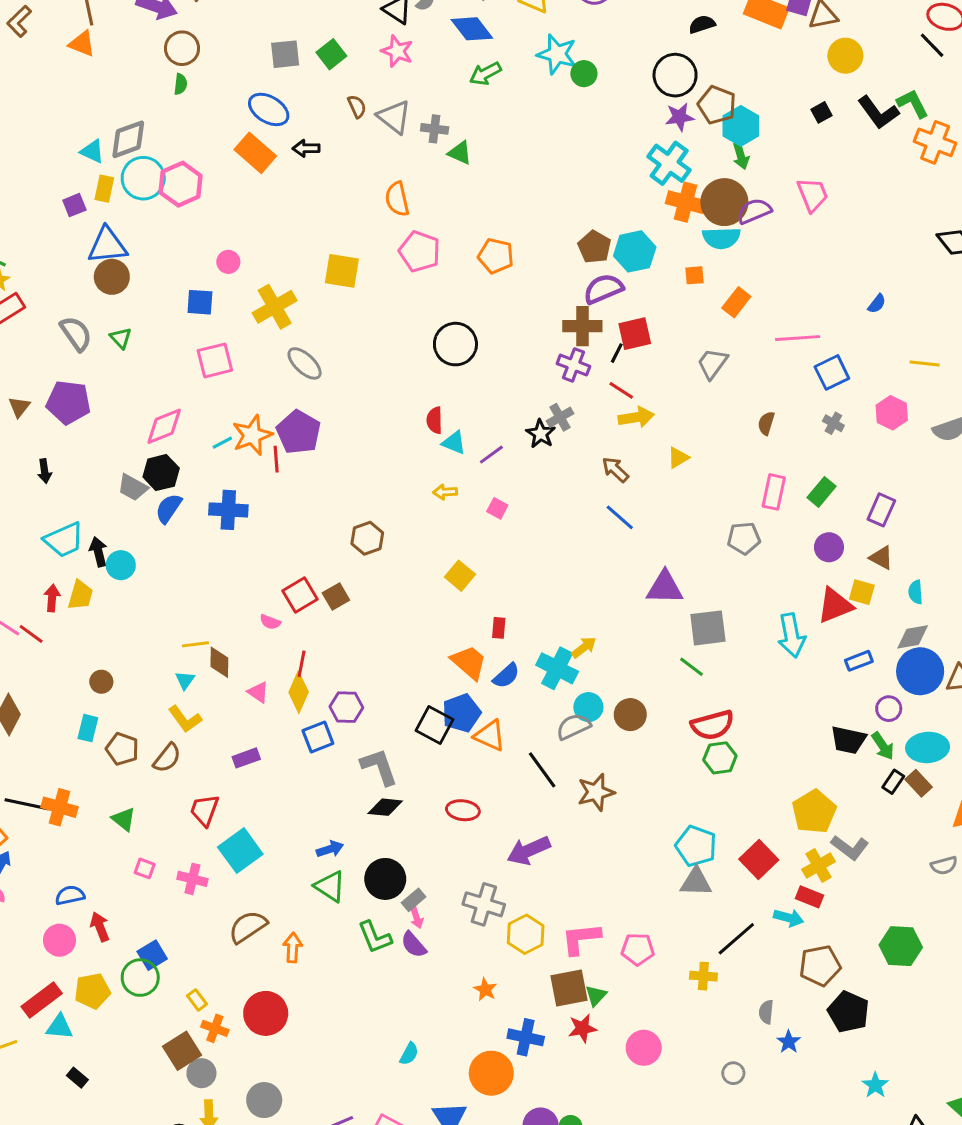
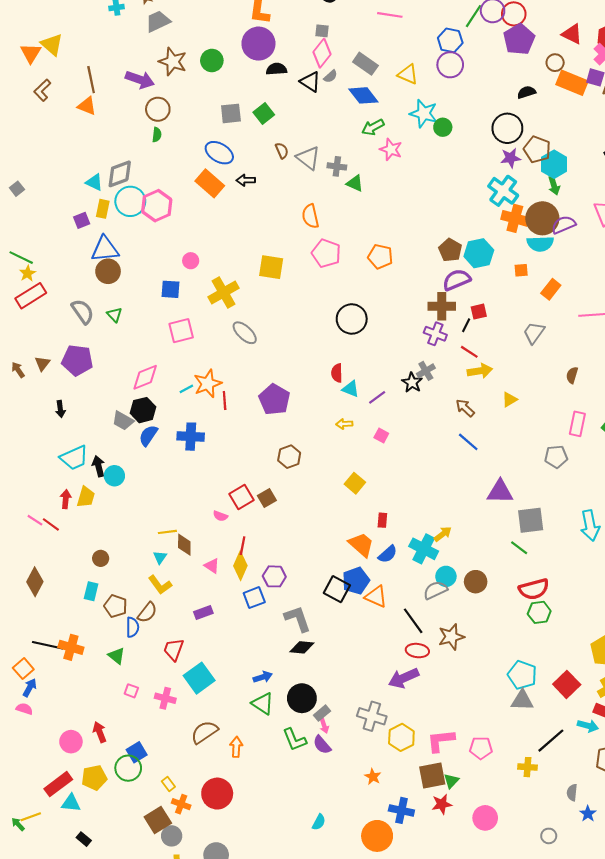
pink star: (397, 51) -> (391, 149), moved
red square: (635, 334) -> (479, 312), size x0.7
purple pentagon: (299, 432) -> (274, 399), moved
red ellipse: (463, 810) -> (417, 651), moved
blue semicircle: (70, 895) -> (132, 627), moved, turned 102

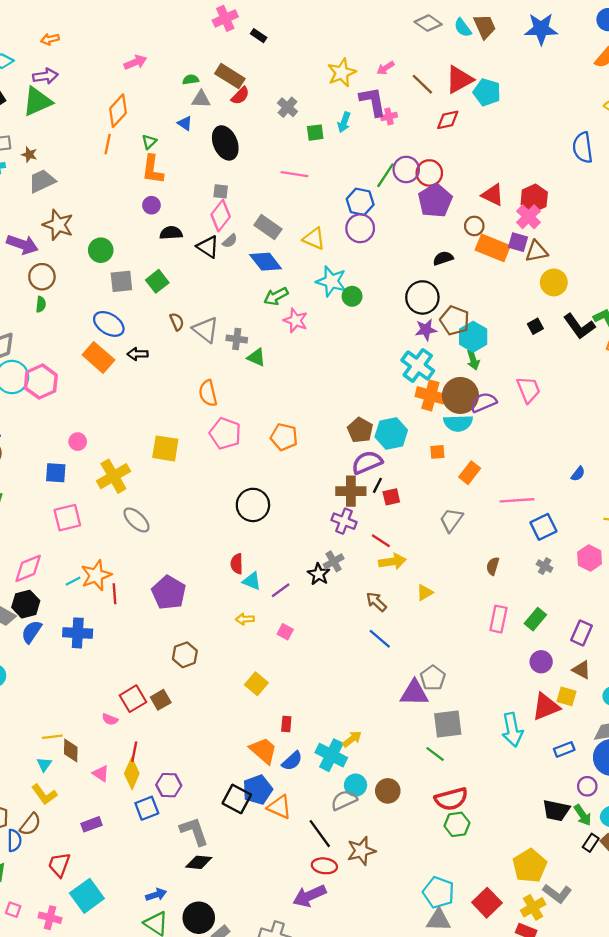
purple circle: (258, 44) -> (151, 205), size x0.5
green circle: (212, 61) -> (101, 250), moved
black line: (466, 325) -> (377, 485), moved
gray pentagon: (556, 457) -> (433, 678), moved, turned -30

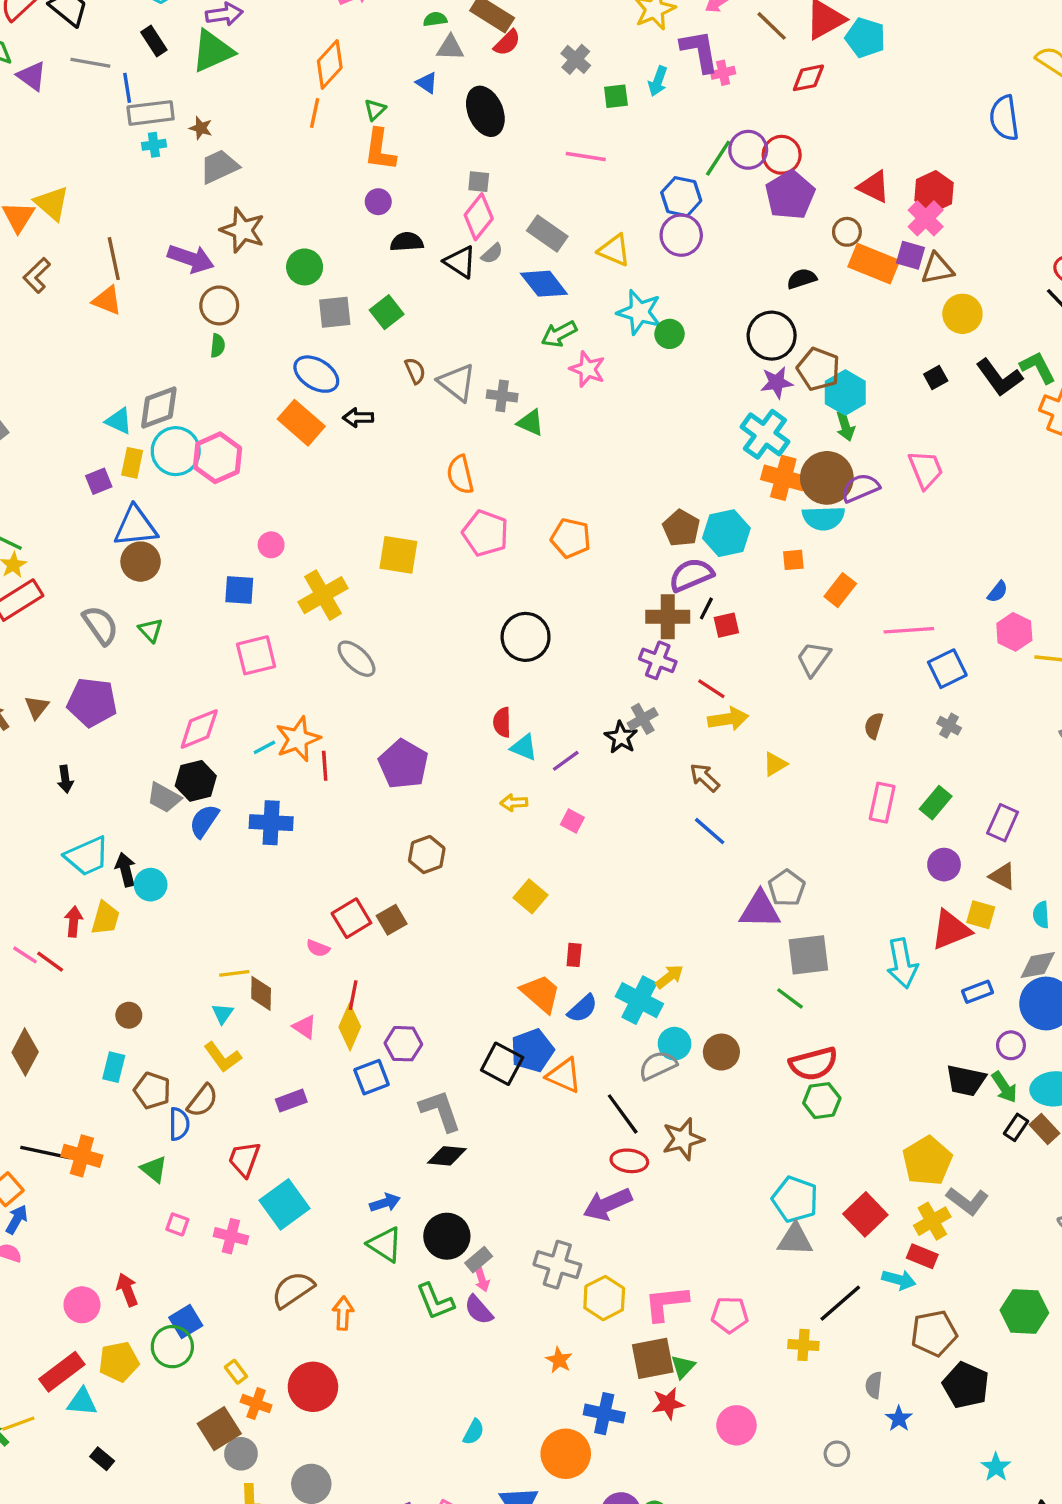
pink hexagon: (590, 558) -> (1014, 632), moved

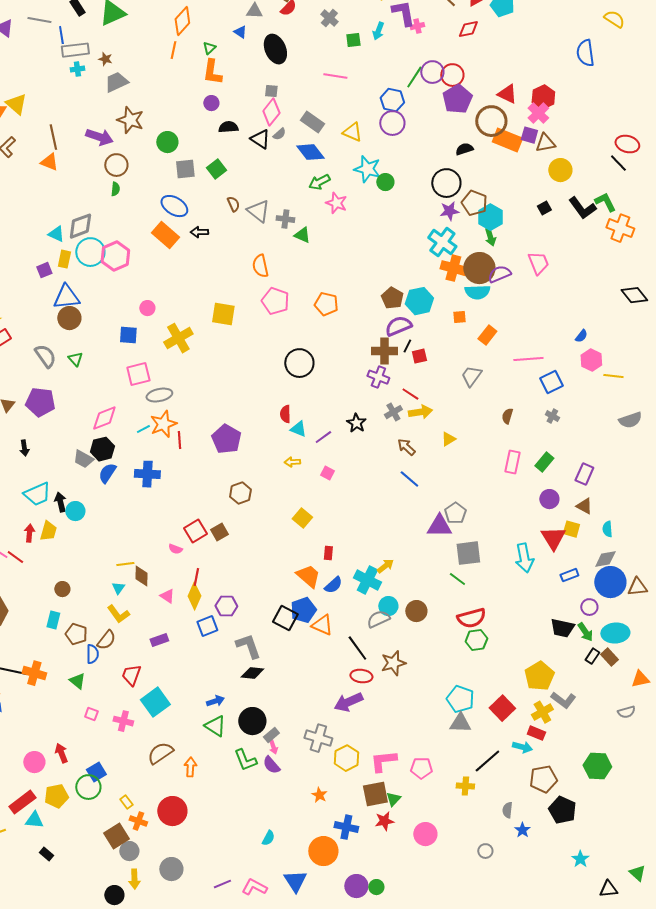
brown circle: (847, 232) -> (491, 121), size x1.8
gray ellipse: (356, 659) -> (159, 395), moved, turned -55
gray cross: (643, 719) -> (393, 412), moved
red triangle: (951, 930) -> (553, 538), turned -40

